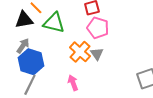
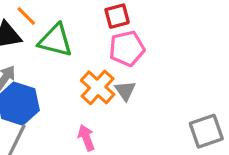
pink pentagon: (98, 28) -> (127, 48), turned -30

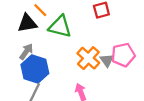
pink pentagon: (127, 48) -> (123, 55), moved

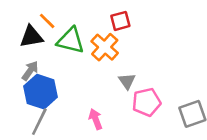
pink pentagon: (123, 55) -> (147, 102), moved
orange cross: (88, 58) -> (105, 47), moved

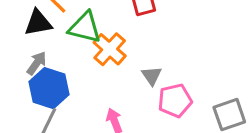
orange cross: (105, 47) -> (110, 49), moved

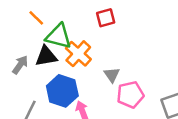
black triangle: (38, 23) -> (46, 56), moved
blue hexagon: (49, 88) -> (62, 91), moved

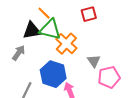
orange line: (36, 18) -> (44, 13), moved
black triangle: (46, 56) -> (32, 30), moved

